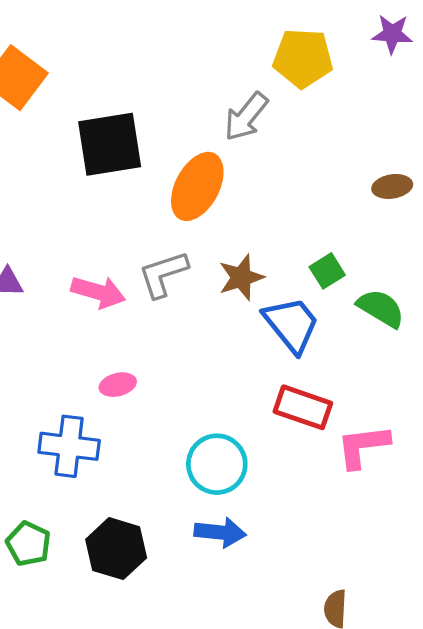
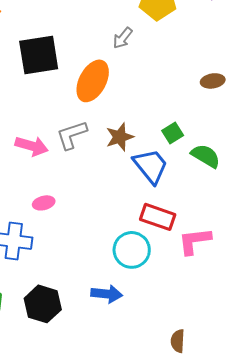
gray arrow: (246, 117) -> (123, 38), size x0.7
cyan circle: (217, 464) -> (132, 250), moved

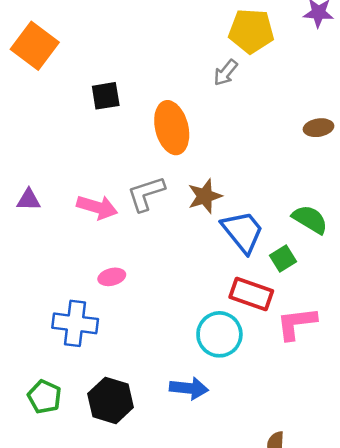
gray arrow: (123, 38) -> (226, 73), moved
black square: (39, 55) -> (106, 96), size x0.6
orange ellipse: (93, 81) -> (172, 128), turned -42
green square: (173, 133) -> (283, 259), moved

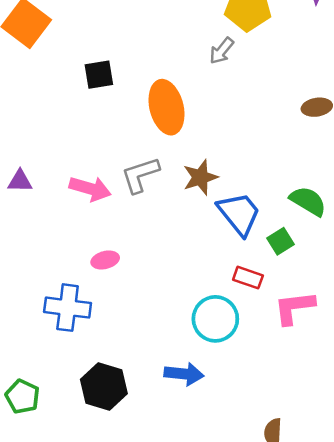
red rectangle: (251, 294) -> (248, 278), size x0.7
green pentagon: (44, 397) -> (22, 397), moved

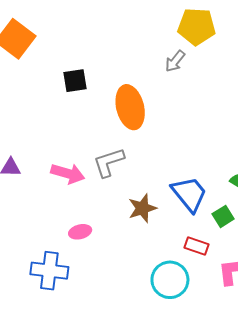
brown star: (200, 177) -> (142, 208), moved

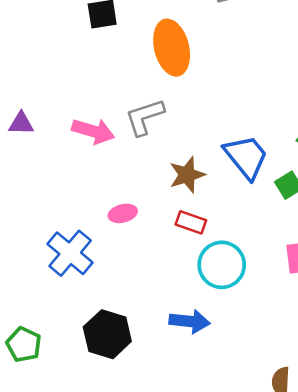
pink ellipse: (80, 232) -> (123, 213), moved
red rectangle: (196, 246) -> (191, 222), moved
blue cross: (49, 271) -> (70, 253), turned 33

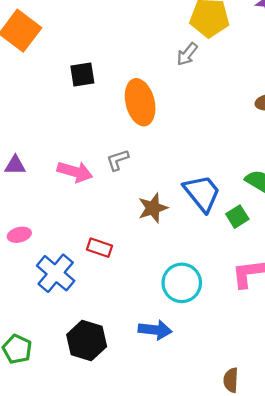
gray L-shape: (145, 117) -> (118, 160), size x0.7
pink ellipse: (123, 213) -> (19, 235), moved
red rectangle: (191, 222) -> (99, 248), moved

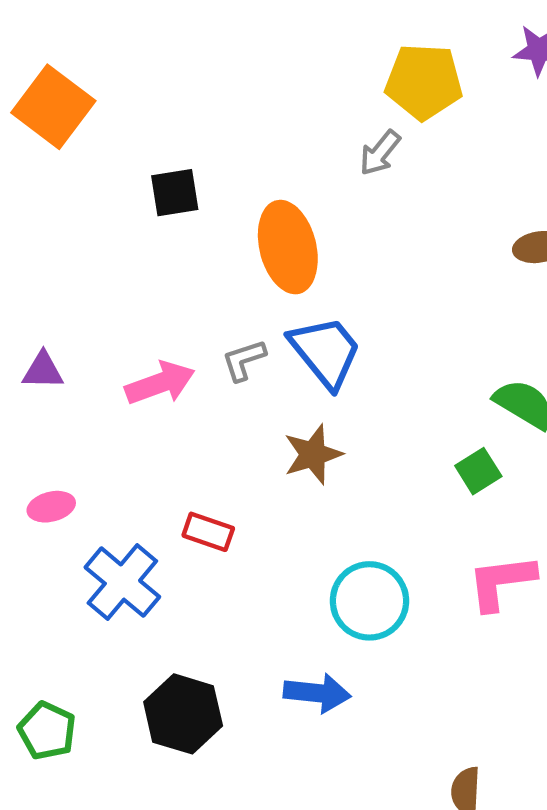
pink arrow: (75, 172) -> (160, 383), turned -36
blue trapezoid: (202, 193) -> (325, 352), moved

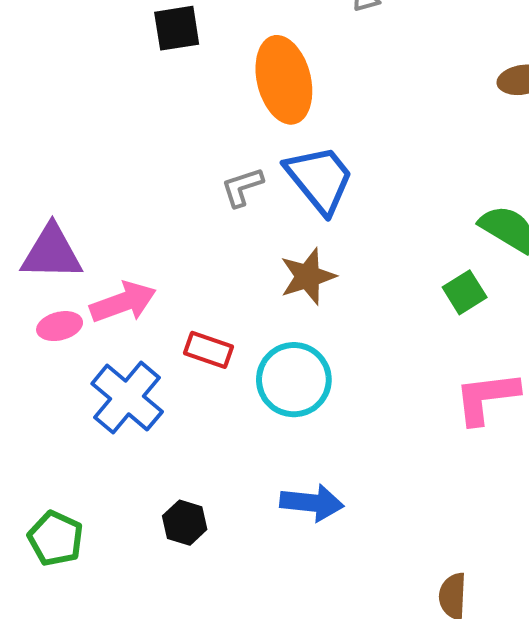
purple triangle: (43, 371) -> (52, 253), moved, size x1.6
pink arrow: (160, 383) -> (123, 302), moved
cyan circle: (369, 601) -> (294, 380), moved
black hexagon: (183, 714) -> (185, 523), size x0.6

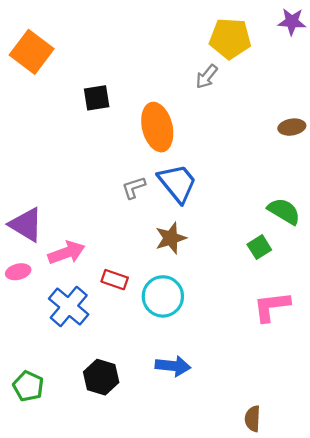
purple triangle: (52, 253) -> (26, 225), turned 30
pink ellipse: (60, 326) -> (18, 272), moved
black hexagon: (185, 523) -> (101, 377), size x1.4

